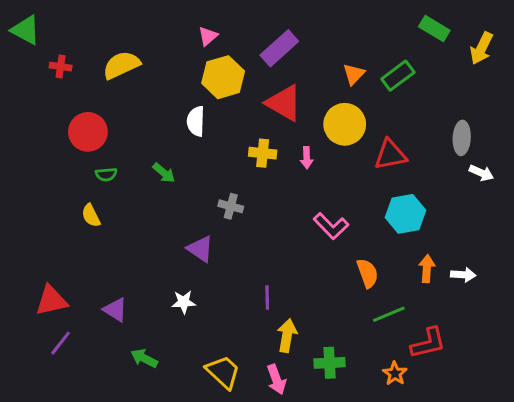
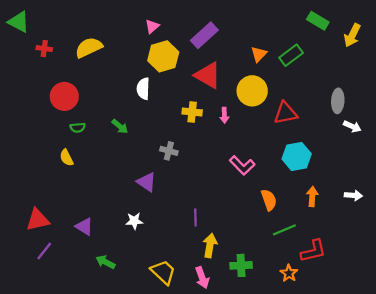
white arrow: (463, 275) -> (353, 195), moved

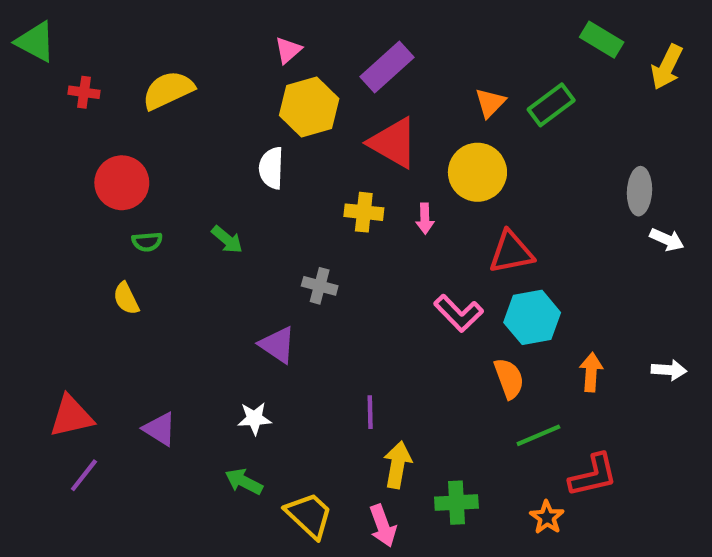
red triangle: (286, 113) -> (511, 252), moved
cyan hexagon: (297, 156) -> (532, 317), moved
green arrow: (105, 262) -> (244, 482), moved

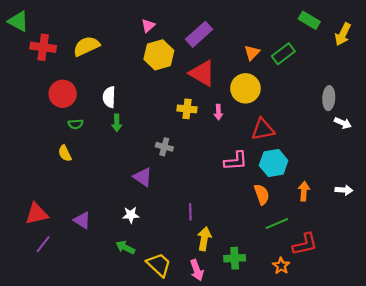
red cross: (84, 92) -> (43, 47), size x1.6
white semicircle: (271, 168) -> (109, 97), moved
green arrow: (227, 240) -> (117, 123), turned 49
pink L-shape: (459, 313) -> (236, 161), turned -50

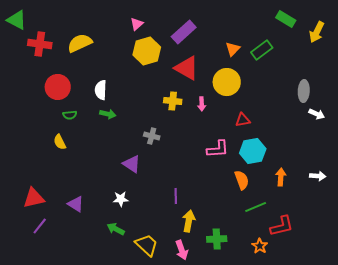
green arrow: (117, 123) -> (108, 114), turned -77
red triangle: (263, 129) -> (243, 120), size x0.7

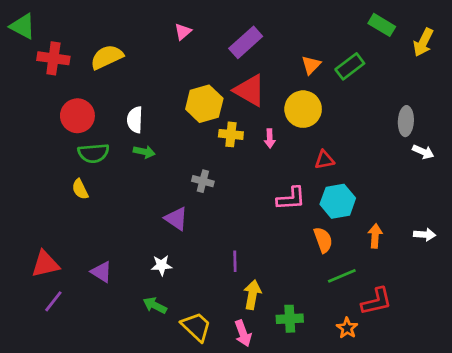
yellow hexagon: (147, 51) -> (204, 104), moved
green semicircle: (70, 115) -> (93, 153), size x1.6

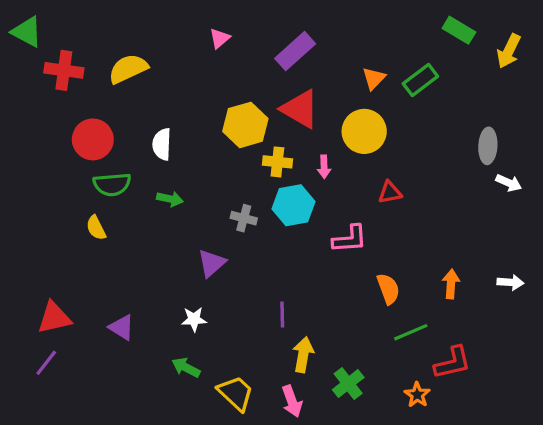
green arrow: (144, 152) -> (170, 199), moved
cyan hexagon: (338, 201) -> (294, 205), moved
purple triangle: (176, 219) -> (212, 263), turned 45
purple line: (53, 301) -> (46, 363), moved
green cross: (290, 319) -> (348, 384), turned -35

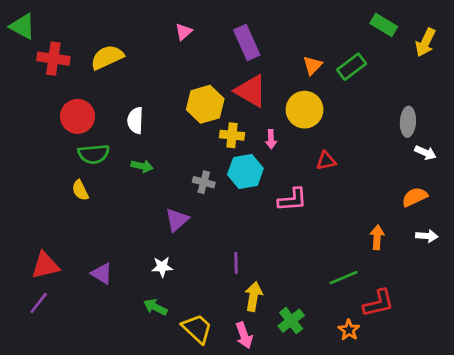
purple rectangle: (295, 51) -> (247, 42), turned -72
orange semicircle: (388, 289) -> (415, 197), moved, turned -95

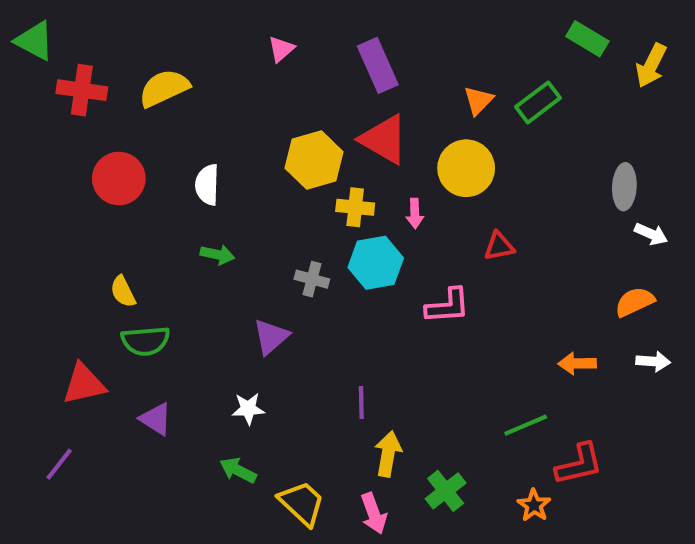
green semicircle: (94, 154) -> (146, 341), moved
orange arrow: (377, 237) -> (577, 363), turned -95
red triangle: (45, 265) -> (84, 384), moved

